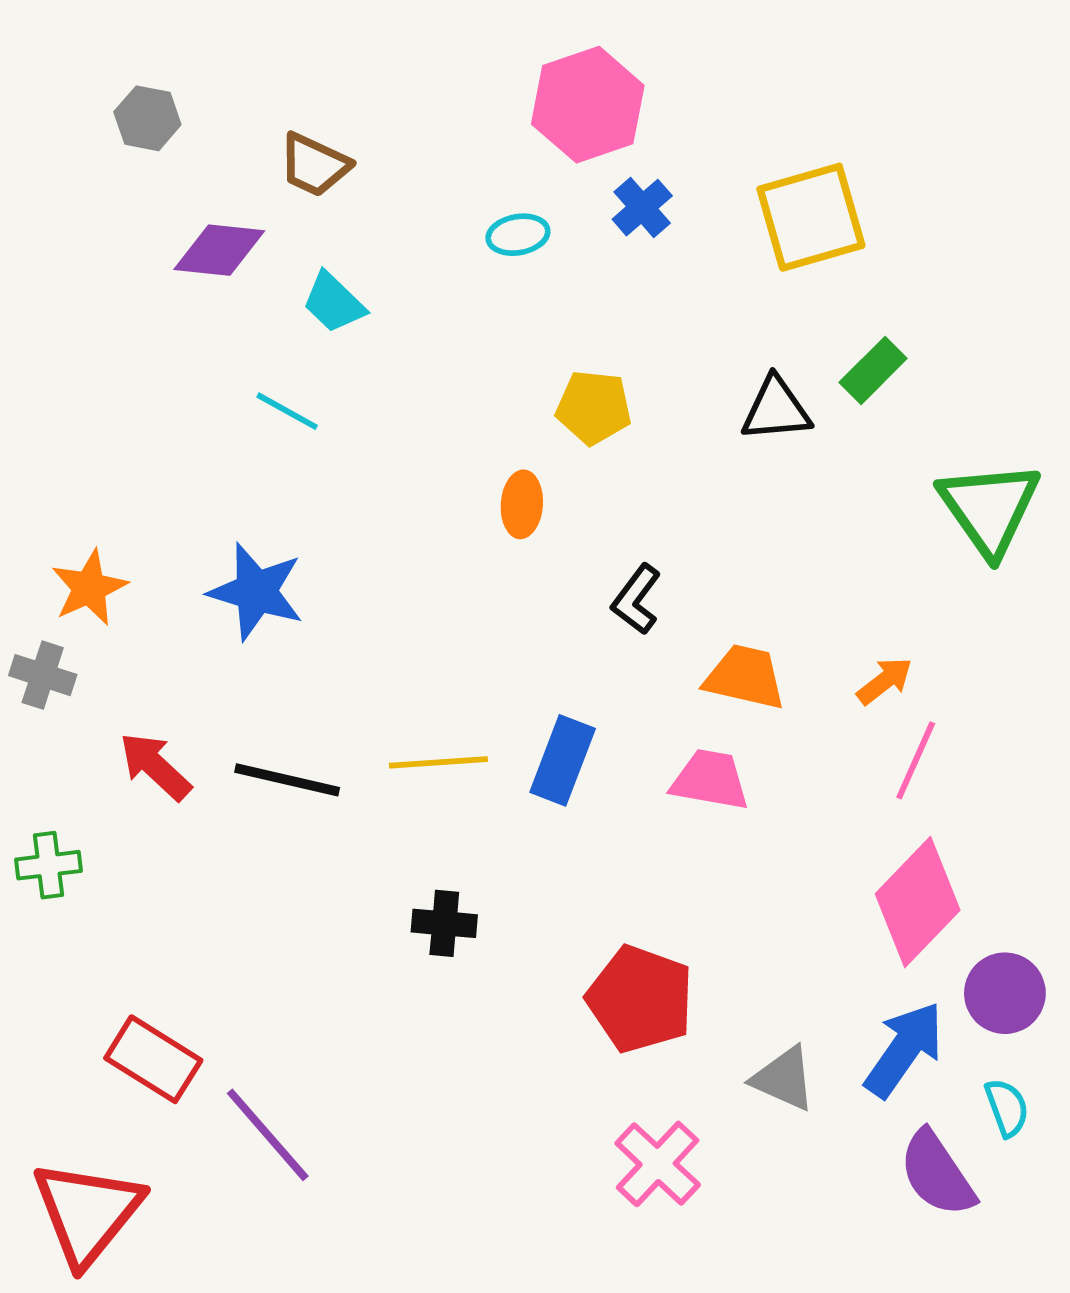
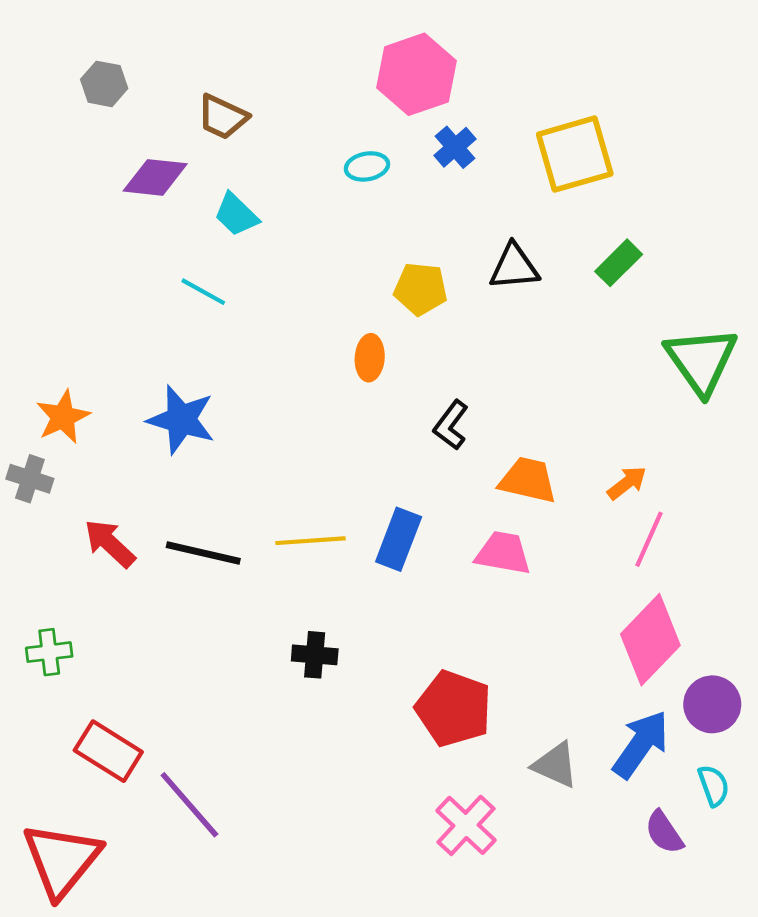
black triangle: (776, 409) -> (514, 267), moved
green cross: (49, 865) -> (49, 652), moved
purple semicircle: (937, 1174) -> (664, 832), size x0.7

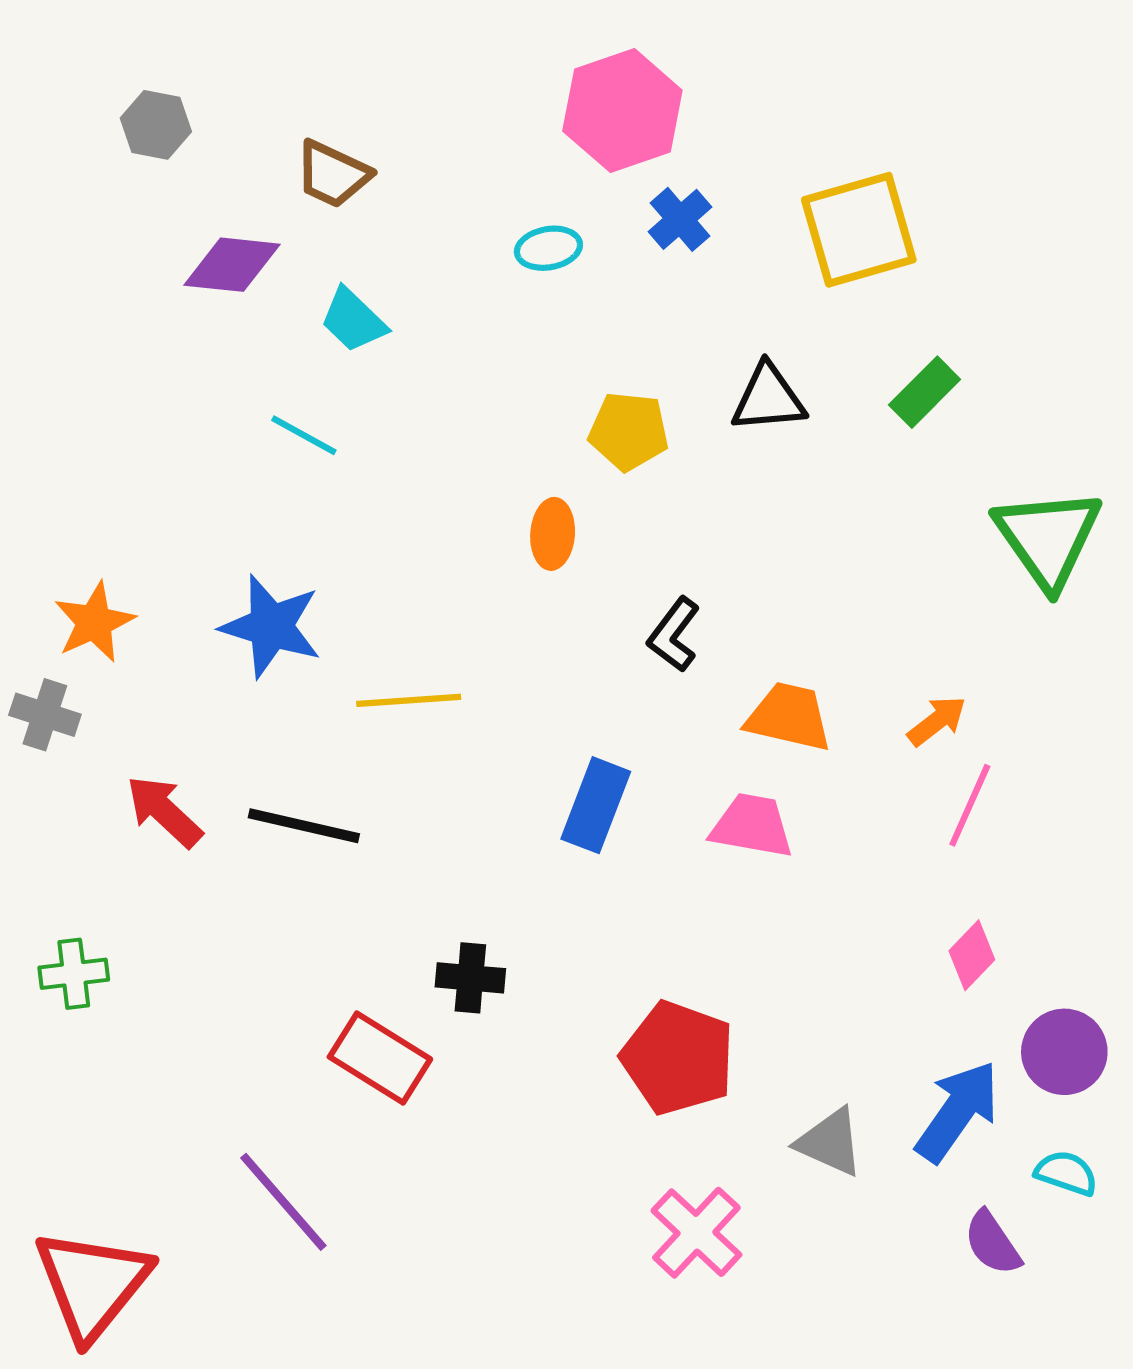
yellow line: (311, 541) -> (409, 700), moved
pink diamond: (650, 640) -> (972, 955), size x0.5
red rectangle: (108, 751) -> (380, 1058), moved
cyan semicircle: (714, 786) -> (1066, 1173), turned -51

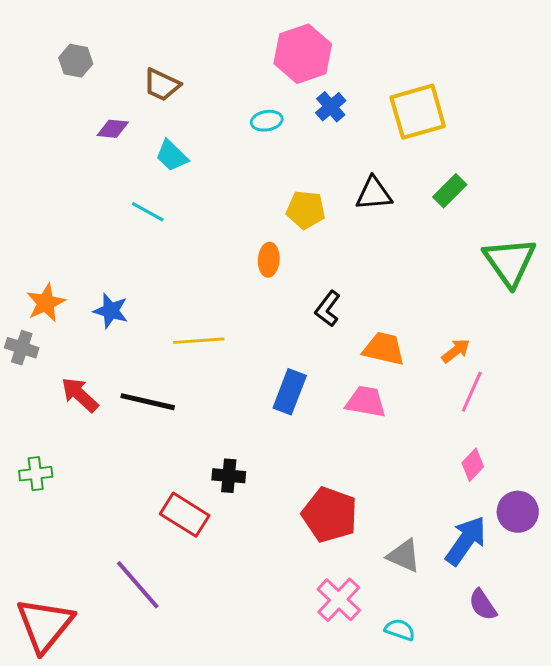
purple diamond: (232, 265) -> (113, 129), size x0.7
blue star: (271, 626) -> (111, 311), moved, size x0.7
cyan semicircle: (1066, 1173) -> (400, 630), moved

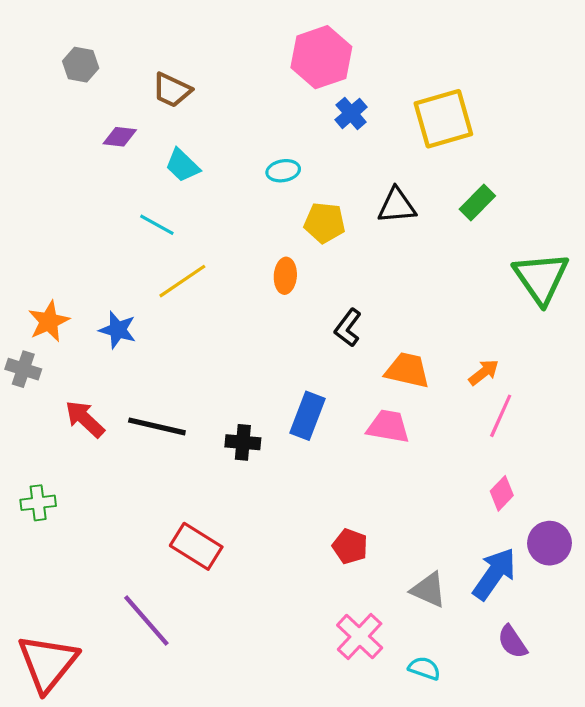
cyan ellipse: (267, 121) -> (283, 171), moved
yellow line: (199, 341) -> (182, 281), moved, turned -30
black cross: (229, 476) -> (243, 442), moved
red pentagon: (330, 515) -> (350, 546), size x0.6

